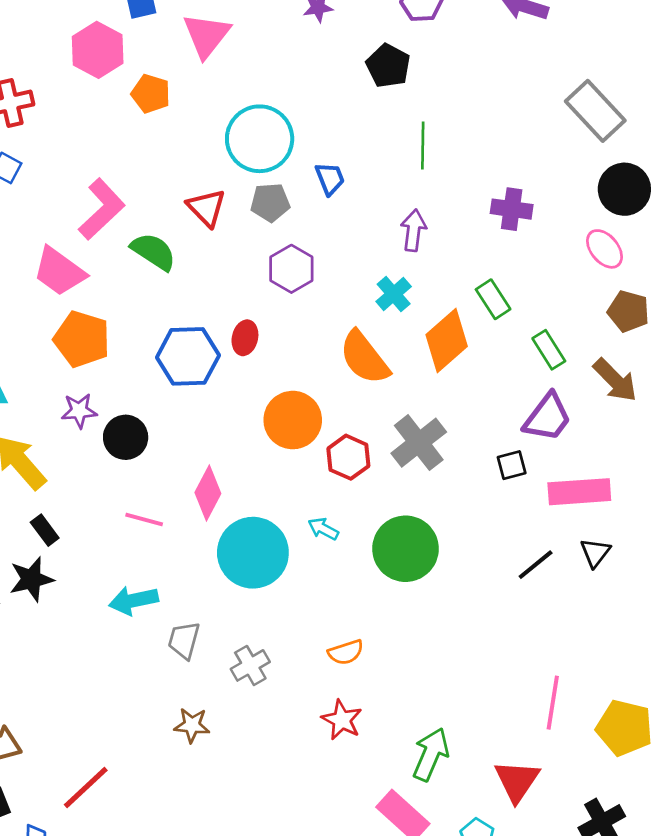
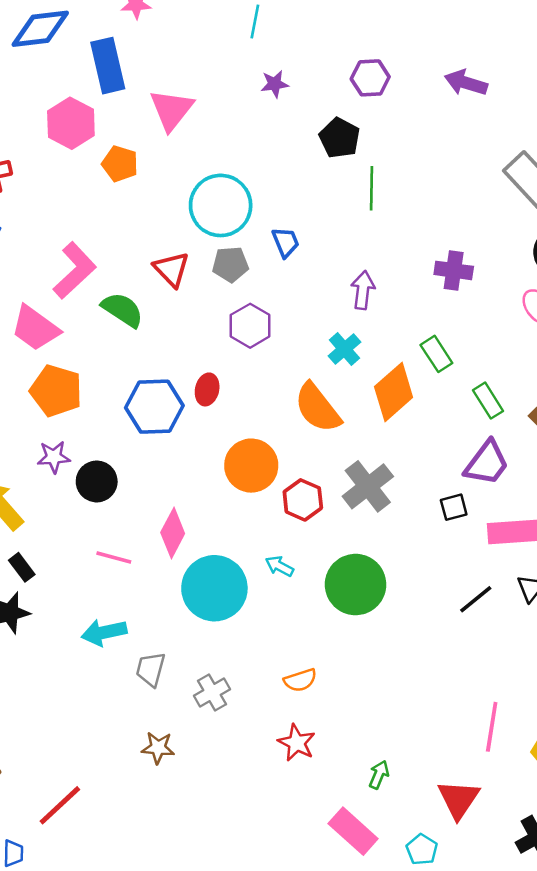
green line: (423, 145) -> (371, 188), moved
green arrow: (431, 754) -> (379, 775), size x0.6

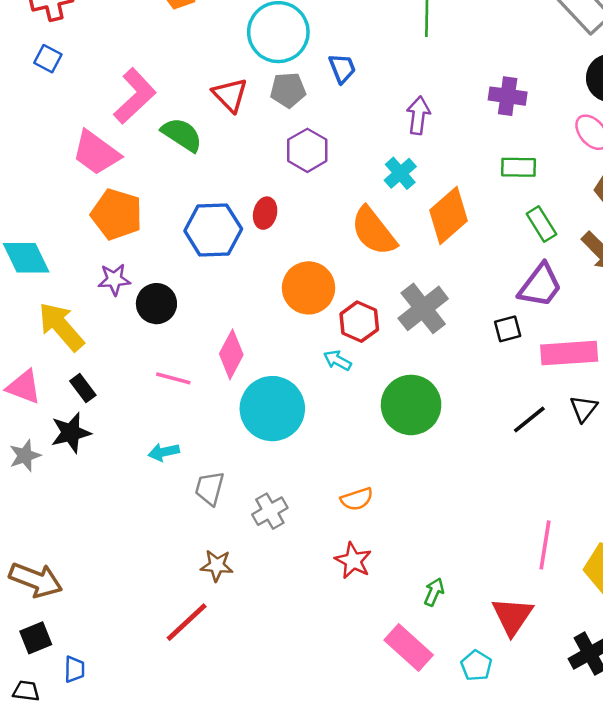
green rectangle: (436, 354) -> (518, 167), moved, turned -56
cyan arrow: (279, 566) -> (337, 360), moved
cyan arrow: (104, 632) -> (164, 452), size x0.7
red line: (60, 805) -> (187, 622), moved

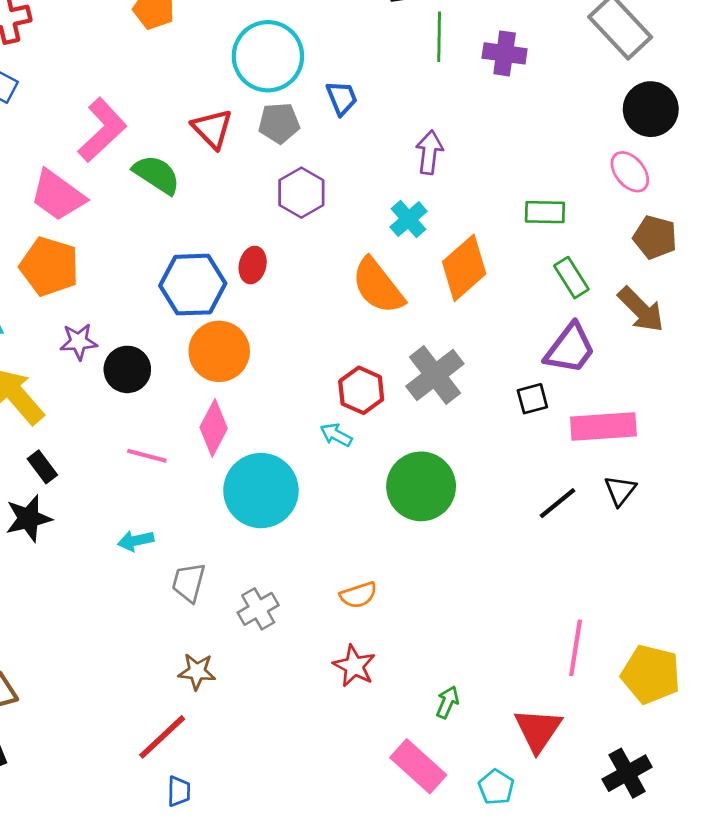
purple cross: (508, 96) -> (505, 53), moved
orange pentagon: (117, 214) -> (49, 266), moved
orange circle: (309, 288) -> (219, 351), moved
blue trapezoid: (74, 669) -> (179, 791), moved

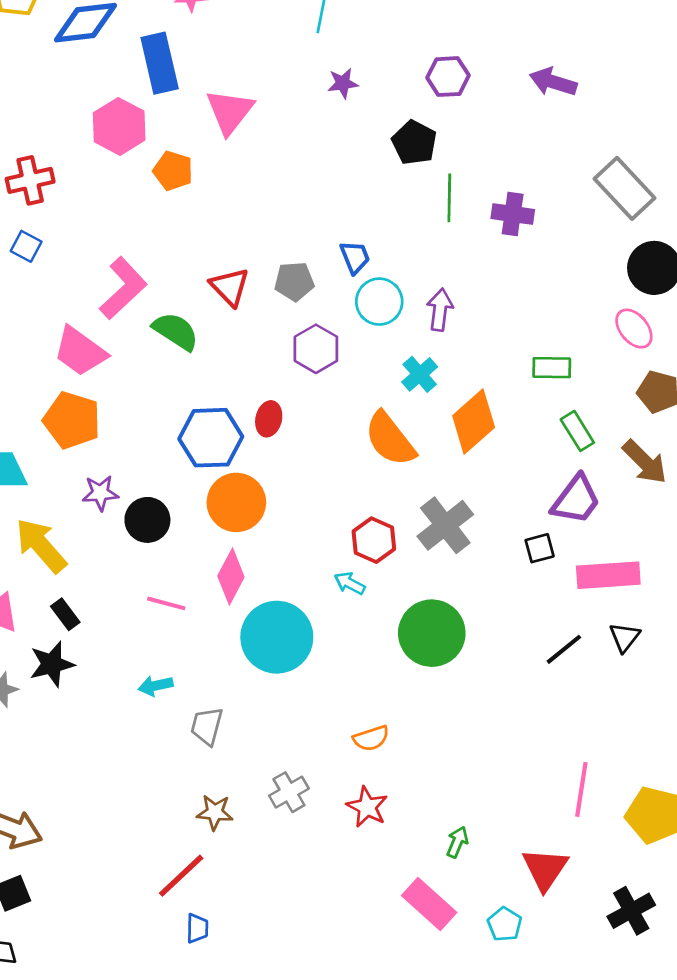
cyan circle: (268, 56) -> (379, 302), moved, size x0.7
gray cross: (258, 609) -> (289, 792), moved

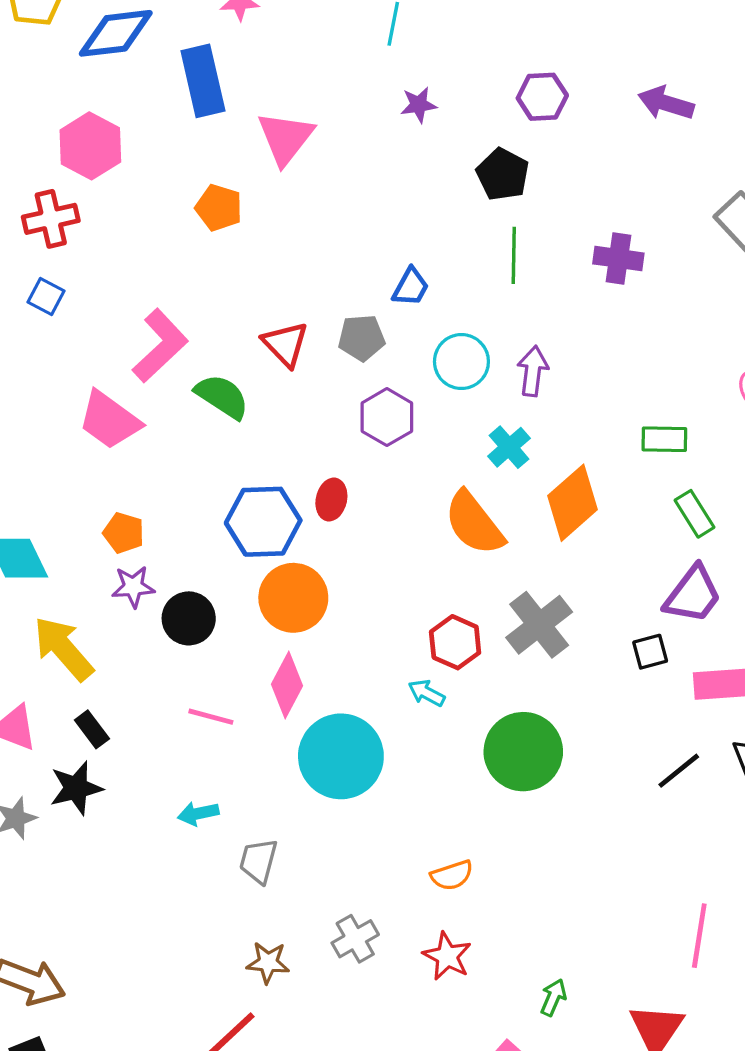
pink hexagon: (119, 126) -> (90, 146), moved
green line: (449, 198) -> (514, 255), moved
blue trapezoid: (355, 257) -> (411, 287), moved, turned 51
orange pentagon: (72, 420) -> (124, 533), moved, size x0.6

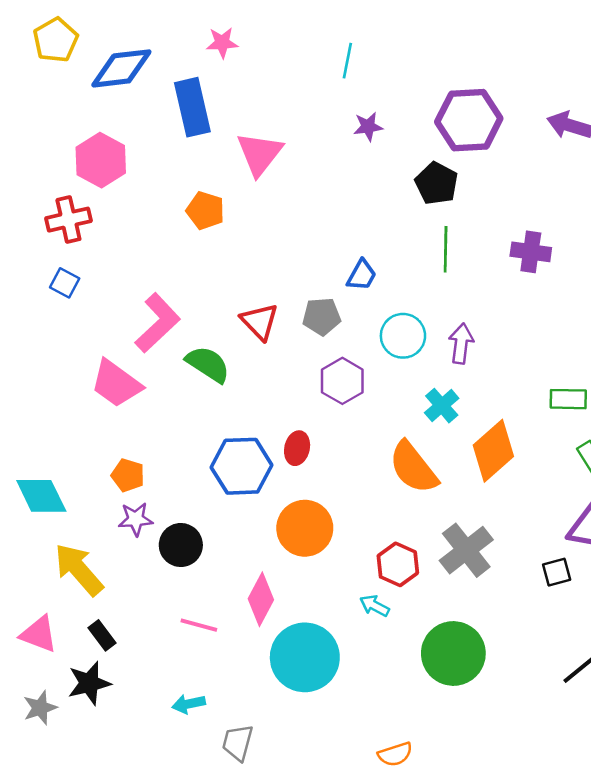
purple hexagon: (542, 97) -> (469, 120), size x1.6
orange circle: (293, 598) -> (305, 528), moved

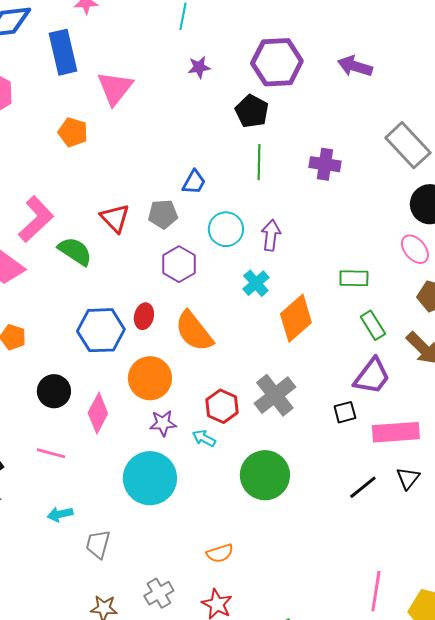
orange semicircle: (413, 468) -> (194, 331), moved
purple star: (136, 519) -> (163, 423), moved
pink diamond: (261, 599) -> (98, 413), moved
pink line: (199, 625) -> (51, 453), moved

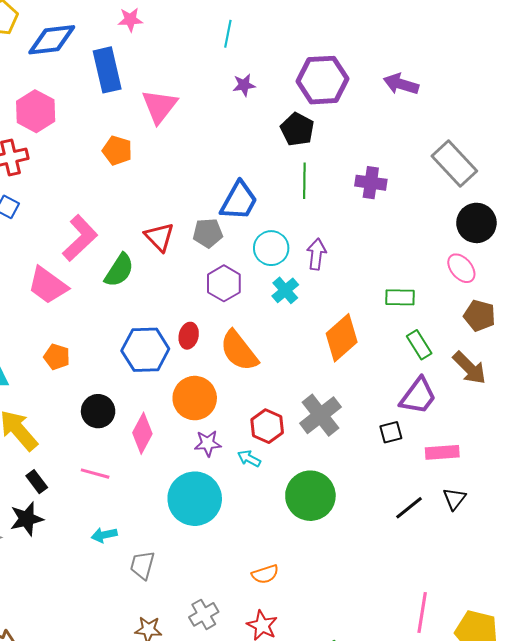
blue trapezoid: (194, 182) -> (239, 201), size x1.6
green semicircle: (75, 251) -> (119, 270), turned 90
cyan cross: (256, 283) -> (285, 290), moved
pink rectangle: (396, 432) -> (442, 452), size x0.7

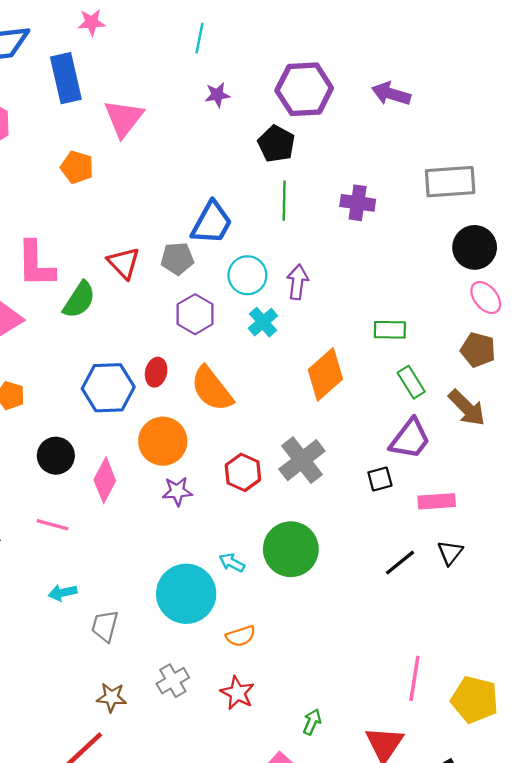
gray rectangle: (454, 164) -> (450, 182), turned -51
pink L-shape: (80, 238) -> (36, 264), turned 132
pink ellipse: (461, 268) -> (486, 298), moved
cyan arrow: (249, 458) -> (232, 563), moved
cyan circle: (195, 499) -> (186, 594), moved

